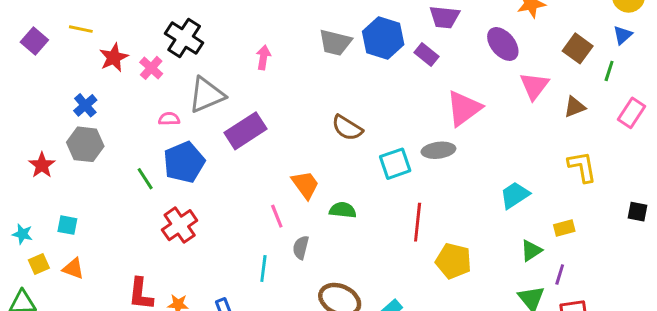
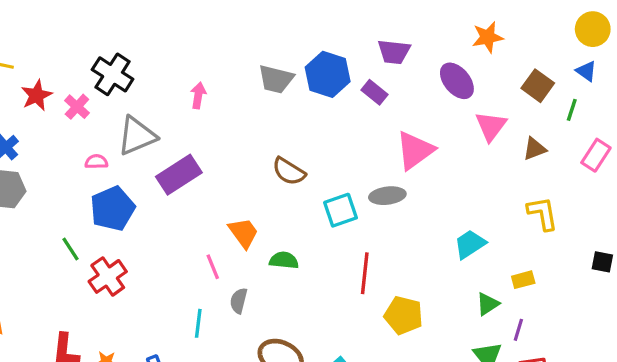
blue triangle: (623, 35) -> (586, 71), turned -42
green line: (145, 179) -> (71, 249), moved

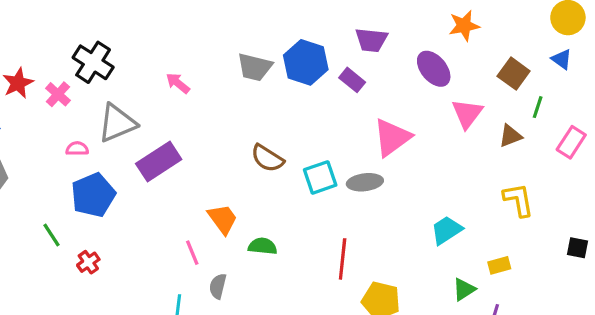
pink arrow: (198, 95) -> (178, 83), turned -60
green line: (572, 110) -> (538, 107), moved
cyan square: (341, 210) -> (320, 177), moved
red cross: (108, 276) -> (88, 262), size x0.6

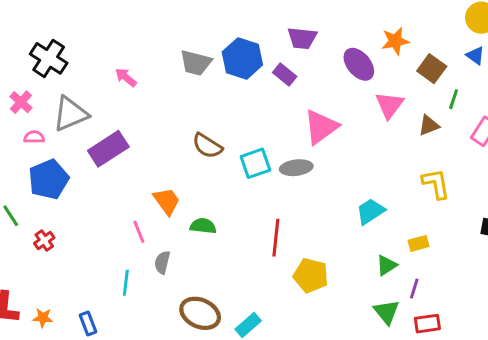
orange star: (464, 26) -> (395, 41), moved
pink cross: (58, 94) -> (21, 102), moved

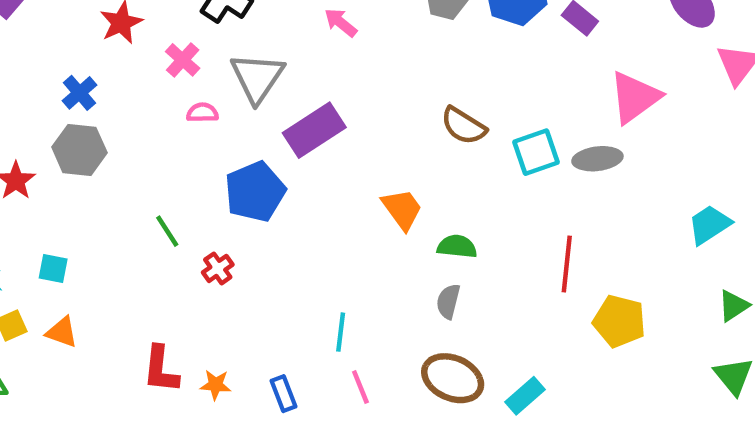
gray triangle: (70, 114) -> (257, 78), turned -33
blue pentagon: (49, 179) -> (255, 192), moved
pink line: (139, 232) -> (360, 387), moved
gray semicircle: (162, 262) -> (448, 301), moved

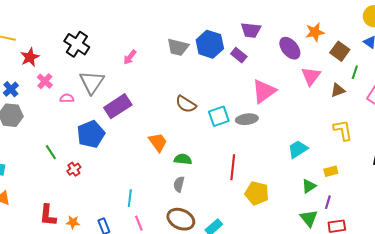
pink arrow: (341, 23) -> (130, 57), turned -91
pink cross: (183, 60) -> (45, 81), moved

